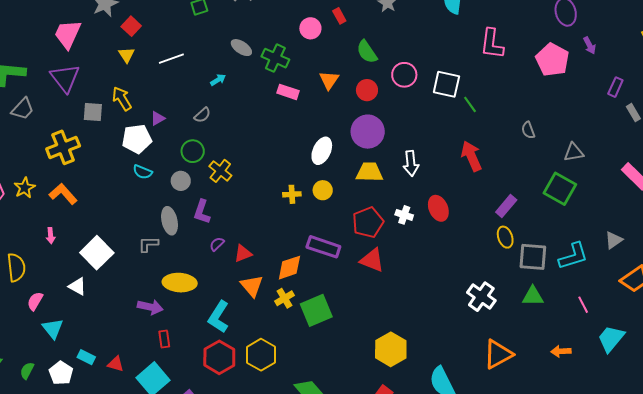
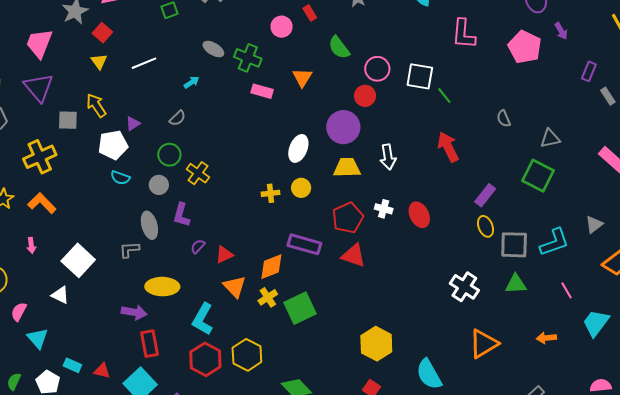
red circle: (367, 90) -> (365, 96), moved
red ellipse: (438, 208) -> (419, 215), moved
red rectangle: (164, 339) -> (150, 344), size x1.5

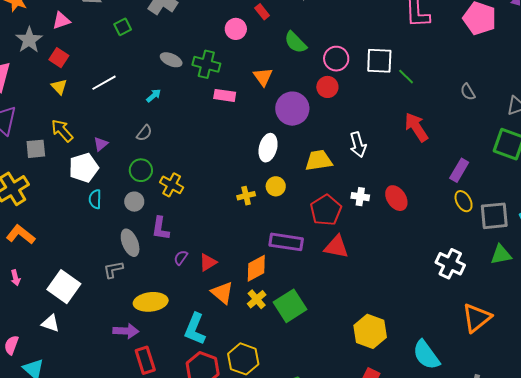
purple circle: (343, 127) -> (292, 109), moved
cyan semicircle: (120, 178) -> (95, 199), turned 78

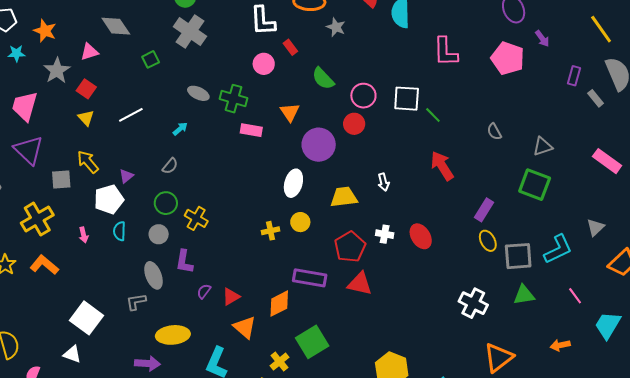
white arrow: (358, 145) -> (383, 182), size x0.7
pink arrow: (15, 278) -> (84, 235), moved
yellow cross: (257, 299) -> (279, 362), moved

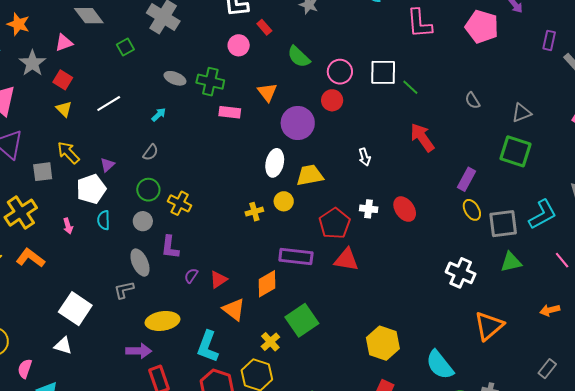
yellow trapezoid: (344, 197) -> (310, 175), moved

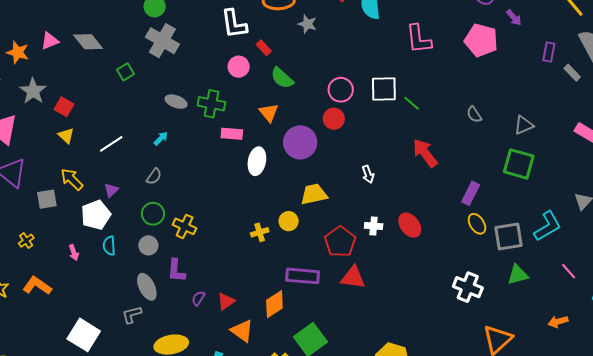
pink triangle: (64, 43) -> (50, 41), moved
green semicircle: (299, 57) -> (282, 78), moved
white line: (109, 103) -> (111, 144), moved
white ellipse: (275, 163) -> (257, 161), moved
yellow cross: (21, 213) -> (26, 241), size x0.5

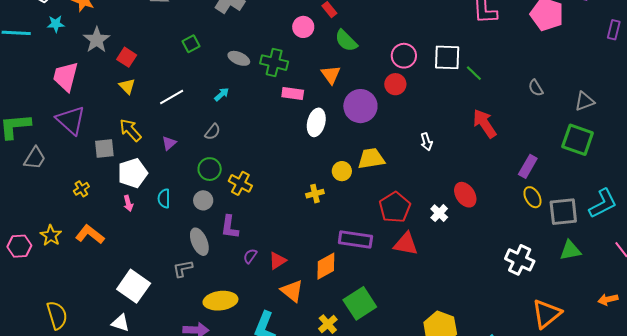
green square: (126, 72) -> (191, 44), moved
white pentagon: (96, 215) -> (133, 173), moved
yellow circle: (289, 221) -> (342, 171), moved
white cross: (374, 226) -> (439, 213), moved, turned 36

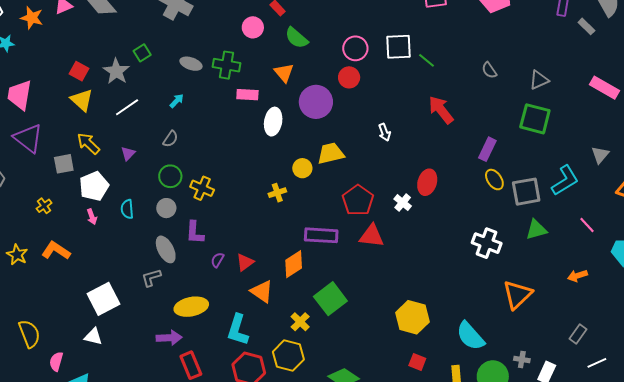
gray star: (97, 40) -> (116, 71), moved
yellow triangle: (127, 86) -> (82, 100), size x1.4
red ellipse: (465, 195) -> (427, 182), turned 55
white square: (134, 286) -> (104, 299), turned 32

